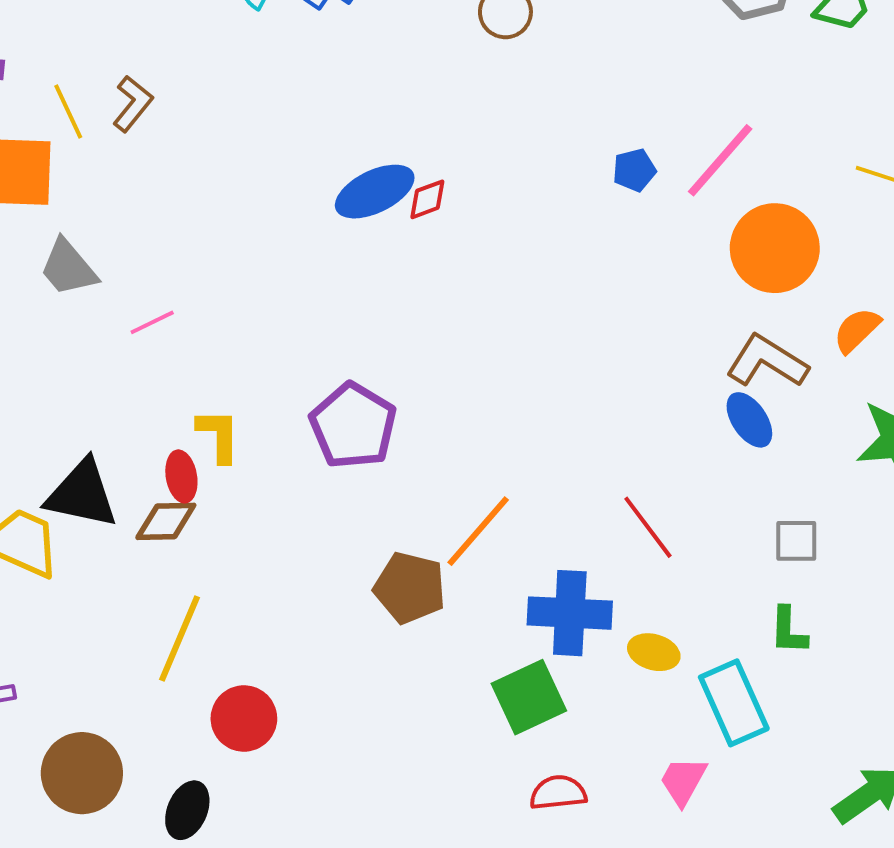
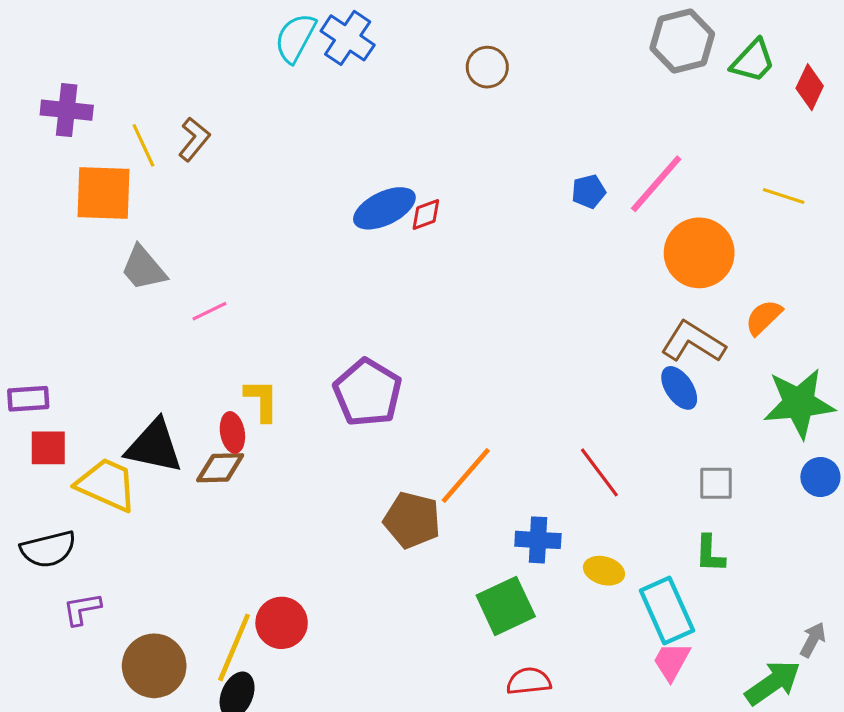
blue cross: (570, 613) -> (538, 540), size x0.7
yellow line: (179, 638) -> (234, 647), moved
pink trapezoid: (683, 781) -> (672, 661), moved

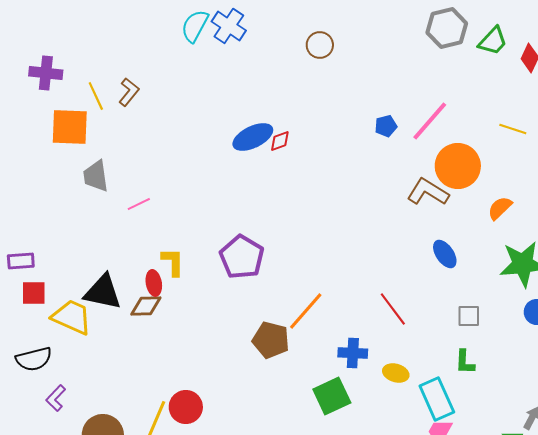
gray trapezoid: (143, 268) -> (96, 176), turned 32
brown L-shape: (693, 342) -> (428, 192), moved
purple L-shape: (82, 609) -> (56, 398), turned -36

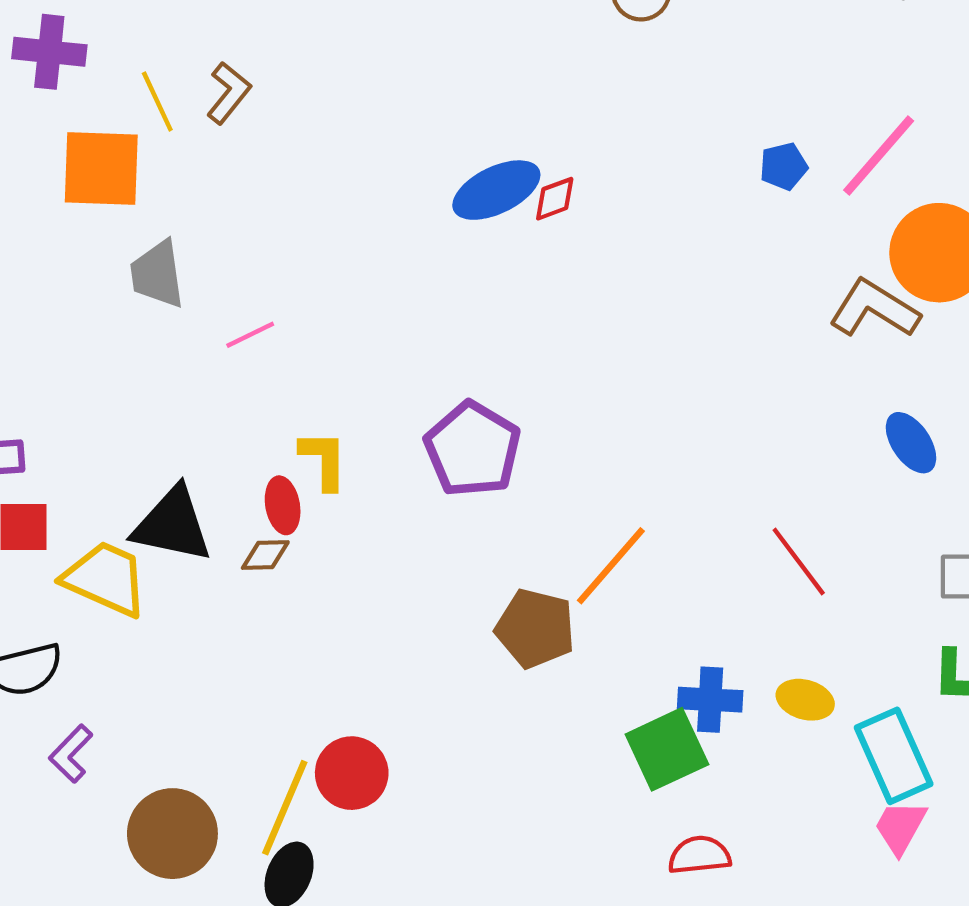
brown diamond: (146, 306) -> (265, 555), size x0.7
blue cross: (353, 353) -> (710, 700), moved

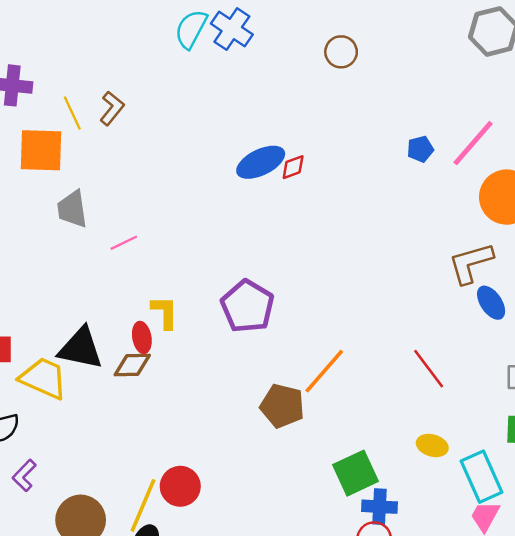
brown L-shape: (874, 309) -> (471, 263), moved, turned -48
brown diamond: (265, 555) -> (132, 365), size x1.4
blue cross: (710, 700) -> (379, 507), moved

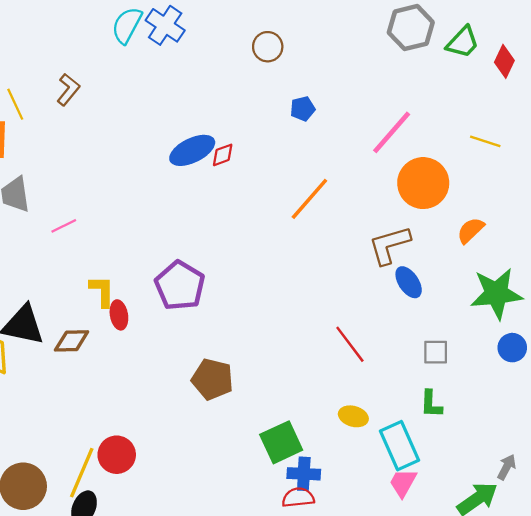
brown L-shape: (112, 108) -> (68, 90), moved
blue pentagon: (420, 149) -> (303, 109), moved
red ellipse: (142, 337) -> (119, 315), moved
orange line: (324, 371) -> (309, 199), moved

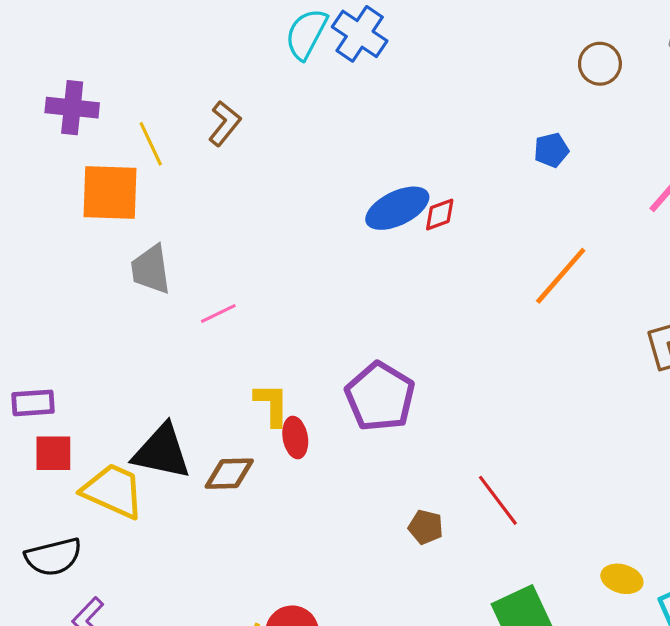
brown circle: (268, 47) -> (600, 64), moved
red line: (350, 344) -> (498, 500), moved
brown pentagon: (212, 379) -> (426, 527), size x0.6

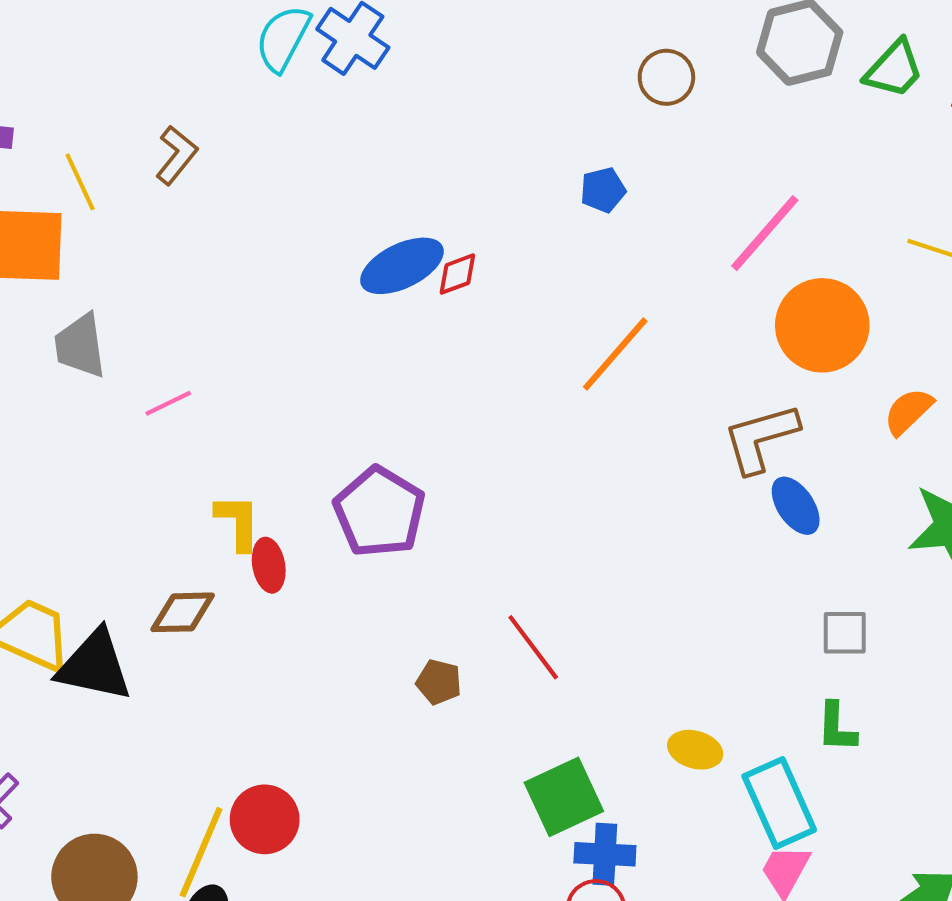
black triangle: (162, 452) -> (94, 666), moved

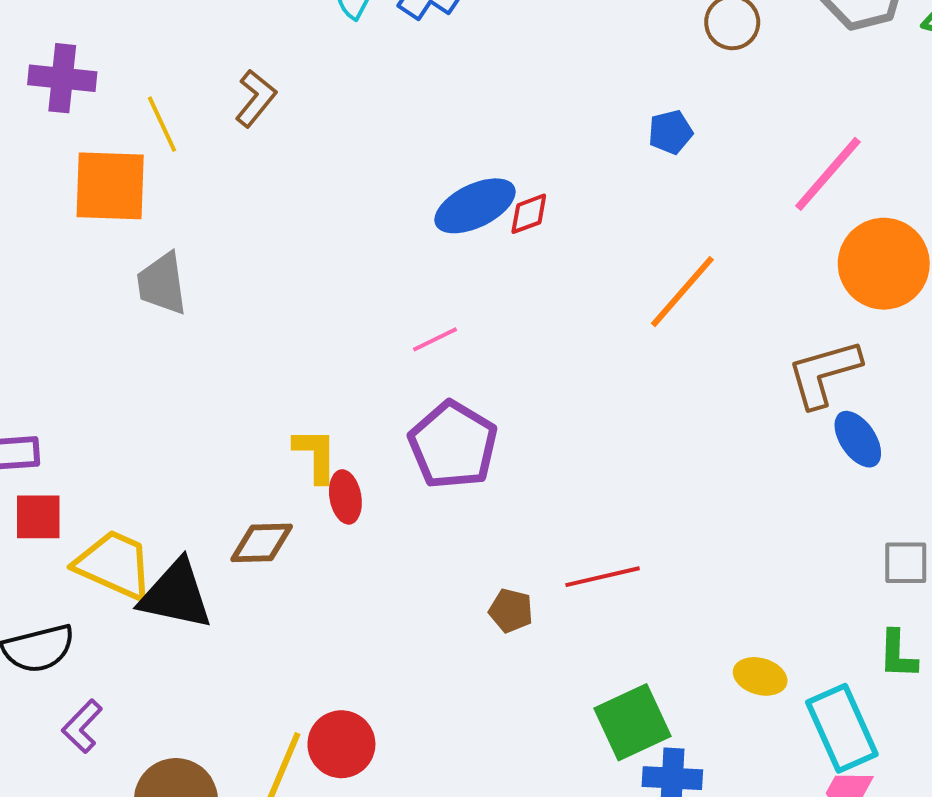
pink line: (168, 403) -> (435, 339), moved
red line: (533, 647) -> (603, 577), turned -66

